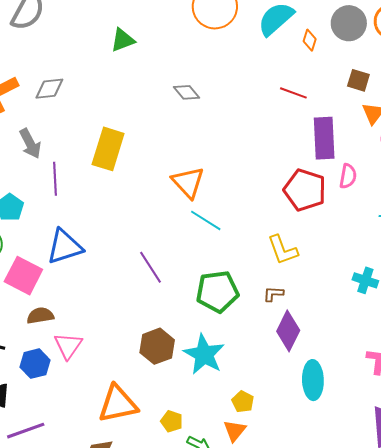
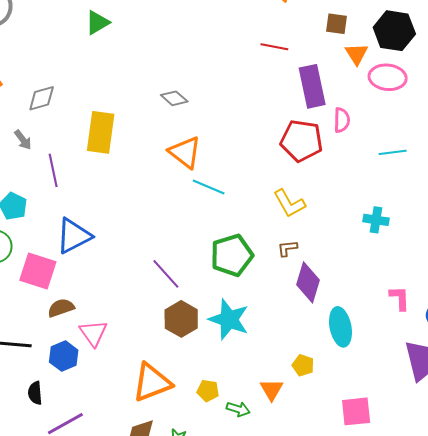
gray diamond: (49, 89) -> (42, 98), moved
gray diamond: (186, 92) -> (174, 98), moved
gray arrow: (30, 144) -> (23, 140), size x0.7
purple line: (151, 267) -> (166, 274), moved
yellow pentagon: (243, 402) -> (303, 365), moved

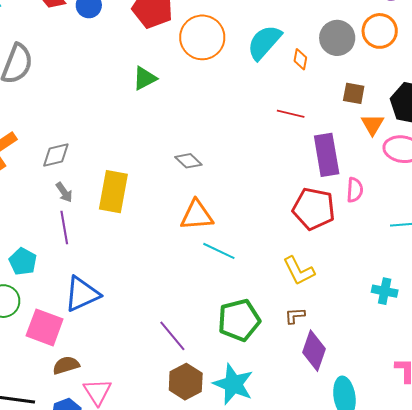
green triangle: (97, 23) -> (145, 78), moved
gray arrow: (23, 140) -> (64, 192), moved
orange triangle: (185, 152) -> (197, 215), turned -45

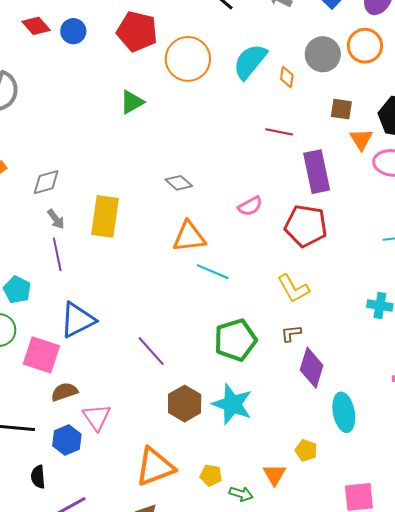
pink semicircle: (355, 190) -> (250, 206), moved, turned 60
purple line: (172, 336) -> (151, 351), moved

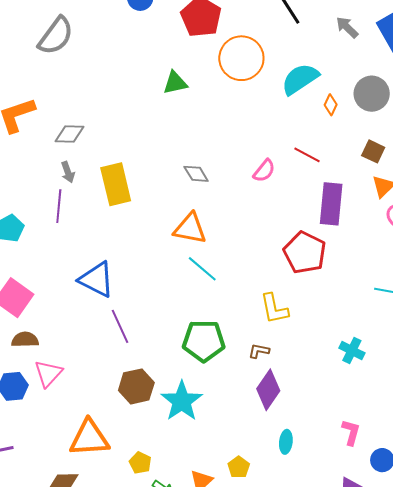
pink semicircle: (250, 206) -> (264, 171), moved, turned -40
yellow rectangle: (105, 216) -> (116, 184), turned -39
blue triangle: (78, 320) -> (97, 279), moved, turned 36
cyan ellipse: (344, 412) -> (286, 442), size x0.6

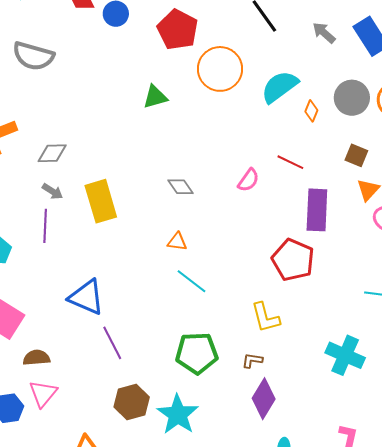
gray semicircle: (56, 36) -> (33, 56), turned 72
gray arrow: (68, 172) -> (52, 191), turned -35
orange triangle: (190, 229) -> (177, 242), size x0.6
brown semicircle: (25, 340) -> (36, 358), moved
cyan cross: (352, 351) -> (345, 355), size x1.5

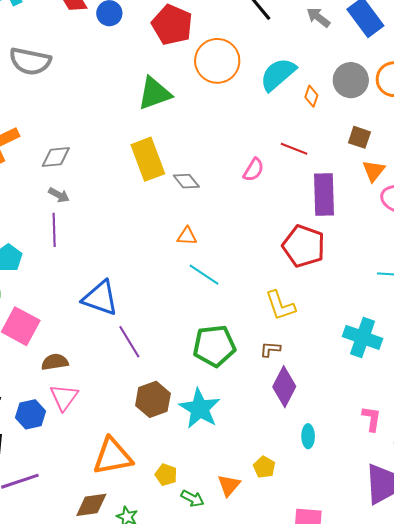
green triangle: (155, 97) -> (154, 93), size x1.4
yellow rectangle: (101, 201) -> (148, 159), moved

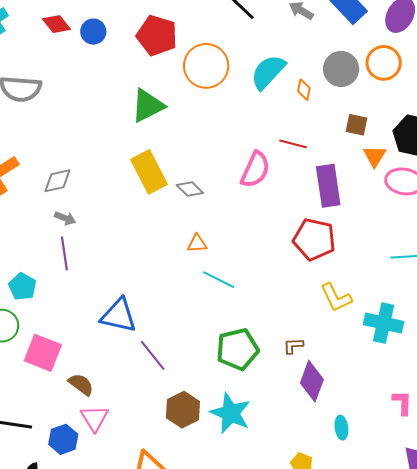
pink semicircle: (254, 170) -> (255, 170), size x1.5
yellow L-shape: (280, 305) -> (336, 298), moved
brown semicircle: (55, 362) -> (81, 384), turned 52

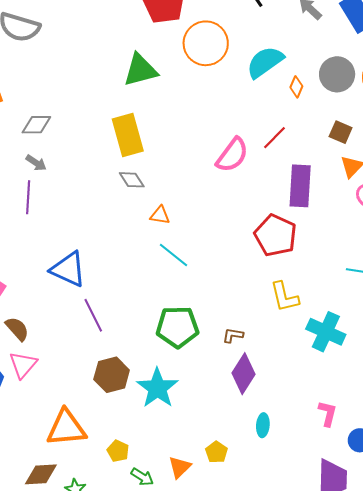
red line: (293, 144) -> (274, 138), turned -72
gray diamond: (190, 189) -> (132, 180), moved

